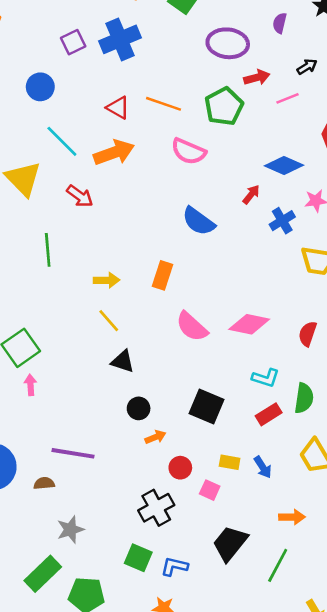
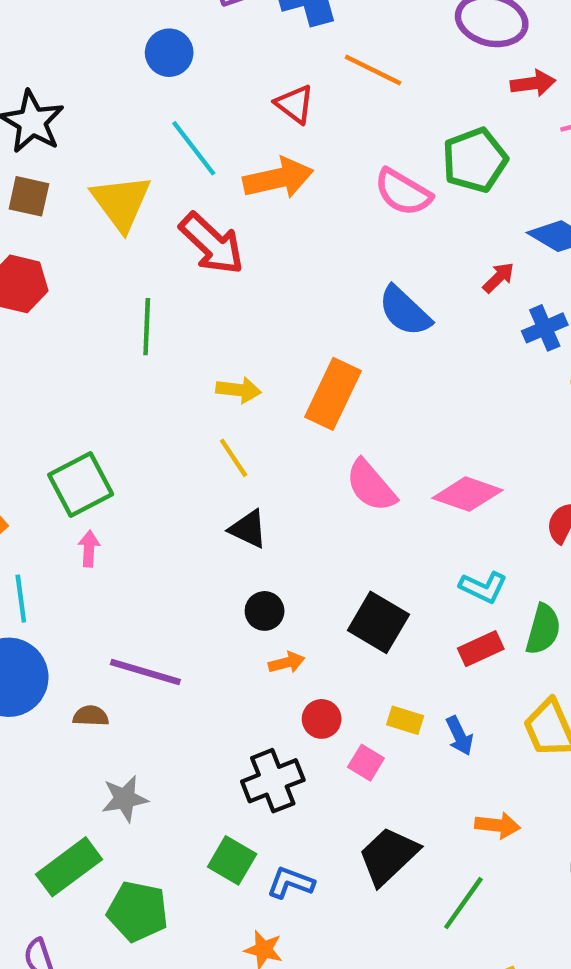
orange line: (164, 104) -> (373, 70), moved
green pentagon: (224, 106) -> (475, 160), moved
red arrow: (80, 196) -> (212, 244), size x1.5
orange rectangle: (163, 275) -> (333, 394), size x1.4

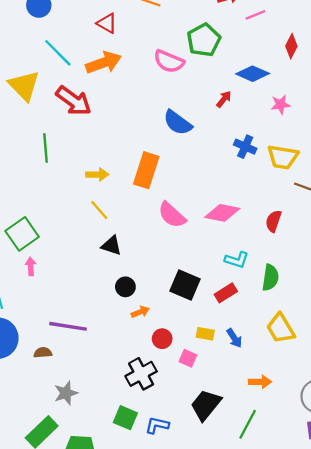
blue cross: (545, 328) -> (245, 147), moved, turned -35
red rectangle: (481, 649) -> (226, 293), moved

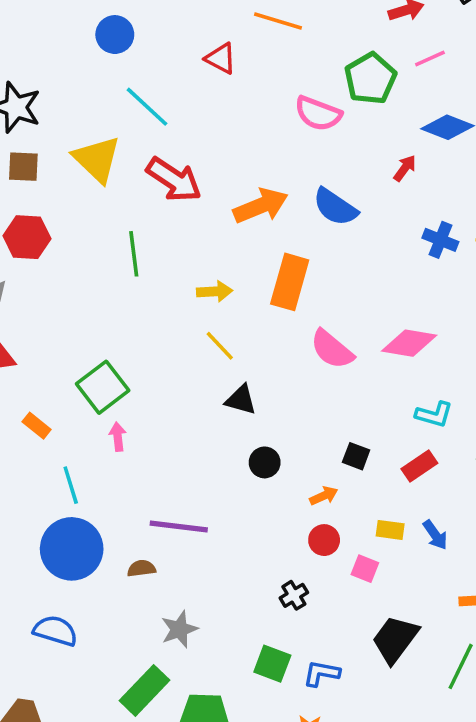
pink line: (255, 15) -> (430, 59), moved
orange arrow: (104, 63) -> (261, 206), moved
black square: (185, 285) -> (356, 456), size x0.6
orange arrow: (140, 312) -> (324, 496), moved
black cross: (141, 374) -> (294, 595), size x0.6

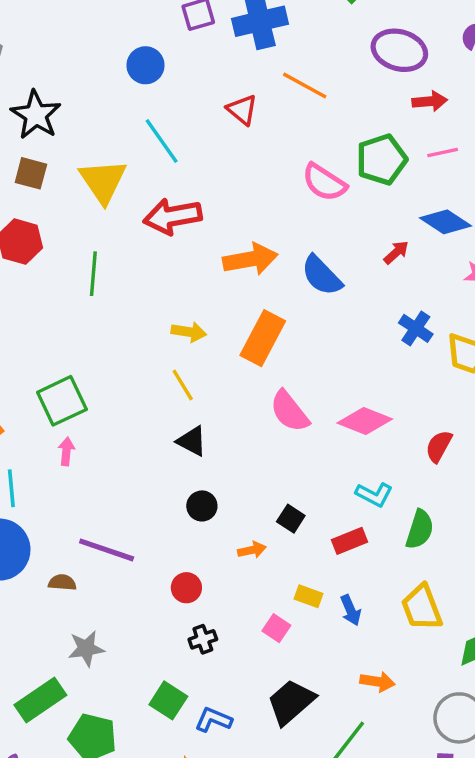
red arrow: (174, 180) -> (173, 216), turned 124
green line: (134, 254) -> (93, 274), moved
red circle: (324, 540) -> (186, 588), moved

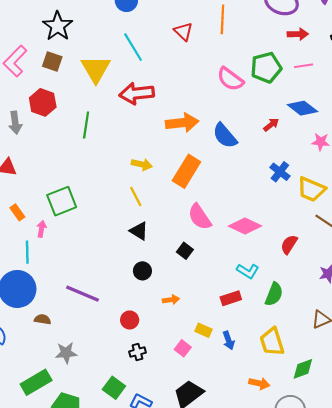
orange line: (305, 86) -> (222, 19), turned 60
pink arrow: (66, 451) -> (41, 229), moved
black square: (291, 519) -> (185, 251), moved
brown semicircle: (62, 583) -> (42, 319), moved
orange arrow: (377, 682) -> (259, 383), moved

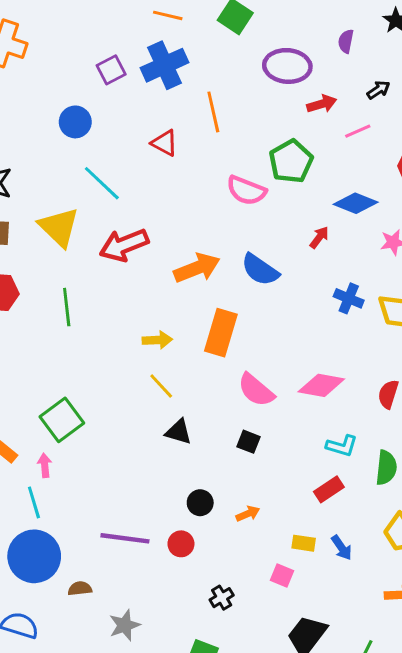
pink line: (304, 66) -> (358, 131), moved
black circle: (142, 271) -> (200, 503), moved
red circle: (130, 320) -> (181, 544), moved

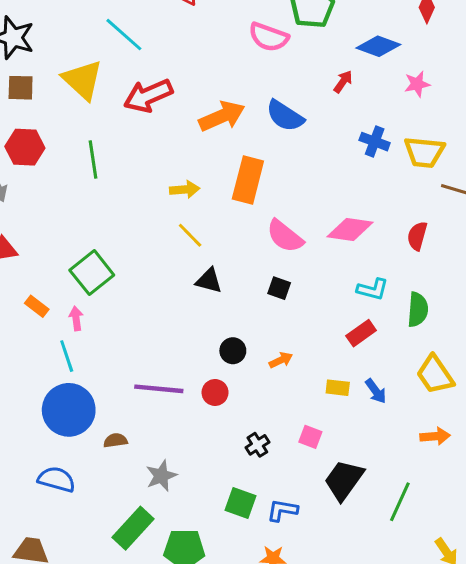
pink square: (282, 576) -> (310, 437), moved

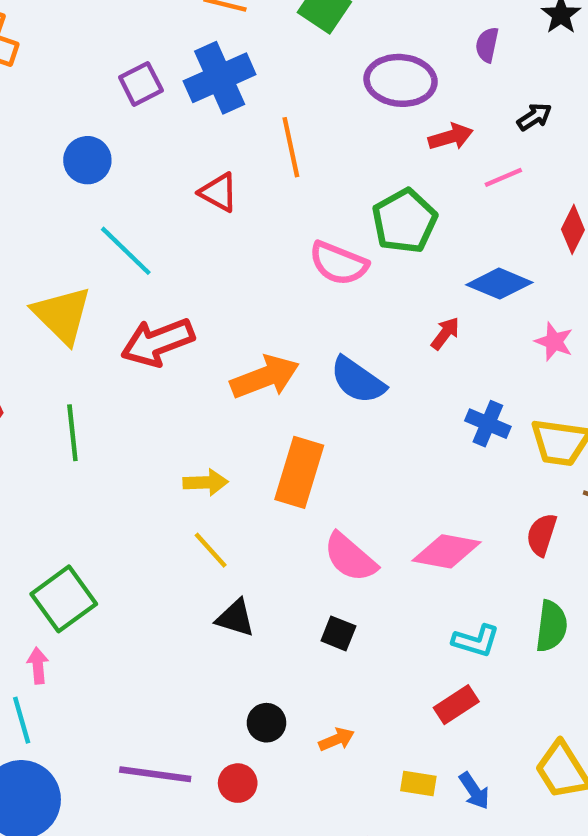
pink star: (417, 84) -> (554, 342), turned 30
red semicircle: (417, 236) -> (542, 535), moved
green semicircle: (418, 310) -> (551, 626), moved

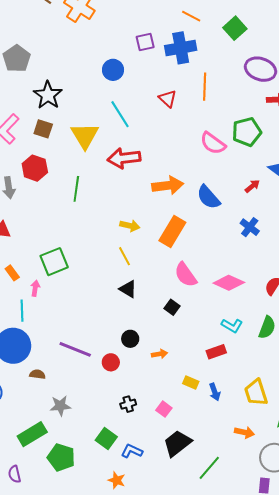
blue cross: (488, 424) -> (250, 227), moved

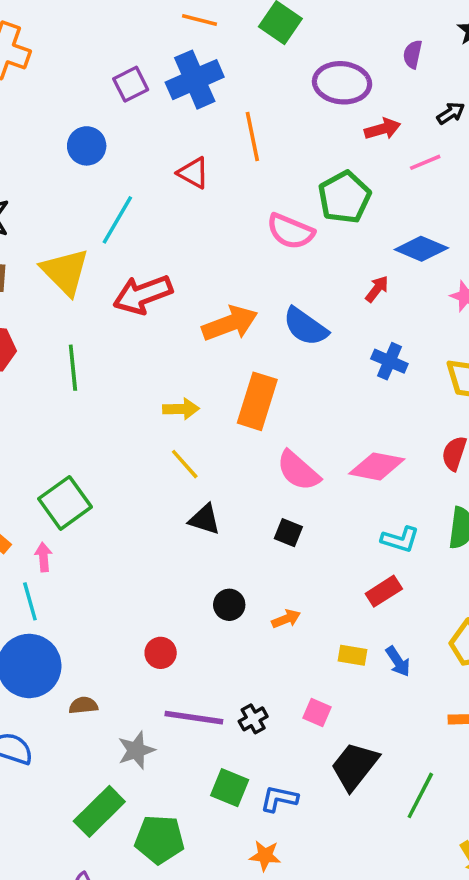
cyan line: (120, 114) -> (117, 220), turned 76
purple line: (75, 349) -> (194, 718), moved
red circle: (111, 362) -> (161, 653), moved

